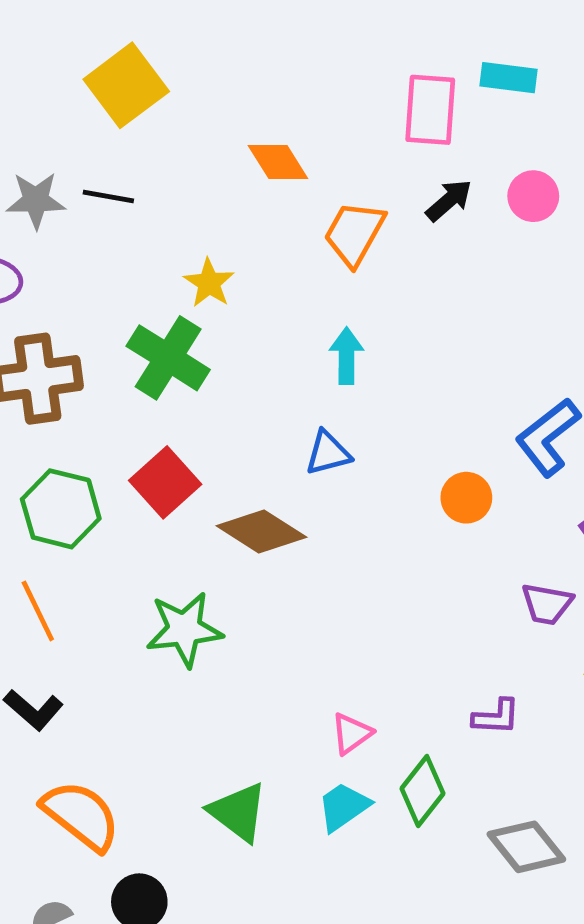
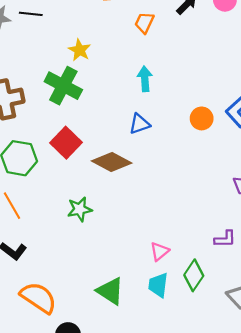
orange trapezoid: (354, 233) -> (144, 23), size x0.7
orange circle: (466, 498) -> (202, 118), moved
green star: (184, 629) -> (80, 209), size x0.7
cyan trapezoid: (344, 807) -> (158, 285), turned -44

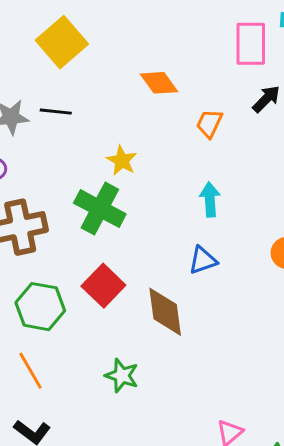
brown diamond: (112, 162) -> (165, 312), turned 54
green star: (80, 209) -> (122, 376), turned 30

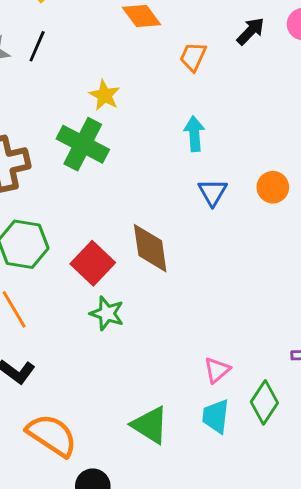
black line: (56, 112) -> (37, 46), turned -72
blue triangle: (203, 260) -> (213, 192), moved, turned -40
red square: (103, 286) -> (93, 263), moved

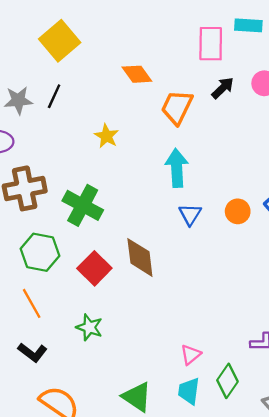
orange trapezoid: (193, 57) -> (177, 107), size x1.5
cyan arrow: (194, 134) -> (177, 168), size x1.4
green cross: (83, 144) -> (83, 205), moved
green star: (107, 313) -> (89, 327), moved

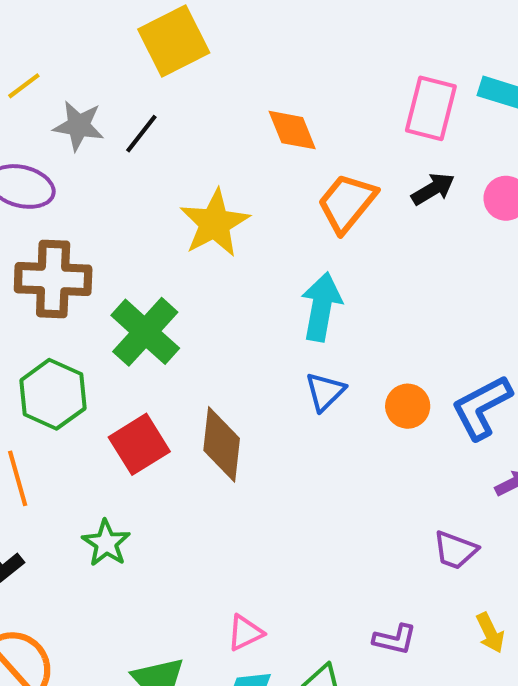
yellow star: (106, 136) -> (215, 223), size x1.6
pink triangle: (191, 355) -> (245, 633), moved

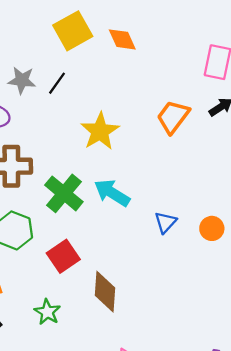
orange diamond: (292, 130) -> (122, 39), moved
cyan arrow: (321, 307) -> (112, 193), moved, turned -66
brown diamond: (222, 444) -> (105, 292), moved

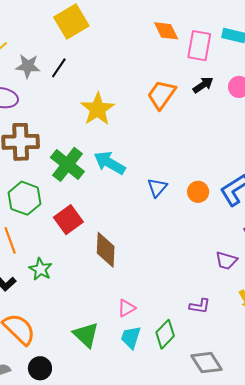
orange diamond: (122, 39) -> (166, 31), moved
green star: (47, 312) -> (41, 269), moved

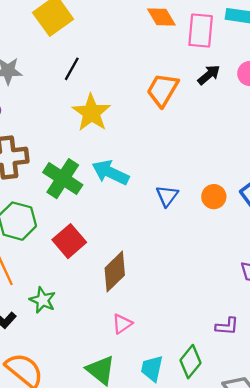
black line: (59, 68) -> (72, 69), moved
brown diamond: (106, 250) -> (115, 272), turned 48
pink triangle: (126, 308) -> (122, 324), moved

